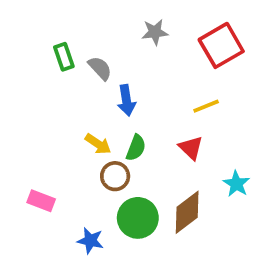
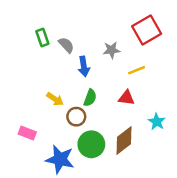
gray star: (155, 32) -> (111, 50), moved
yellow arrow: (98, 144) -> (55, 99), moved
red triangle: (191, 148) -> (127, 98), turned -36
blue star: (90, 241) -> (60, 159), size x1.6

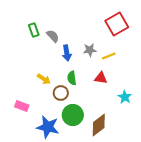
gray star: (111, 50) -> (90, 50), moved
green semicircle: (90, 98) -> (72, 78), turned 152
brown diamond: (124, 141) -> (99, 125), moved

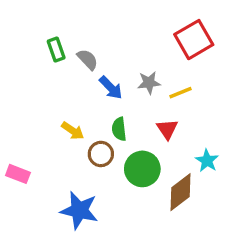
blue arrow: (67, 53) -> (111, 88), turned -35
red triangle: (101, 78) -> (167, 129), turned 48
pink rectangle: (22, 106) -> (18, 174), moved
green circle: (73, 115) -> (142, 169), moved
brown diamond: (99, 125) -> (180, 192), moved

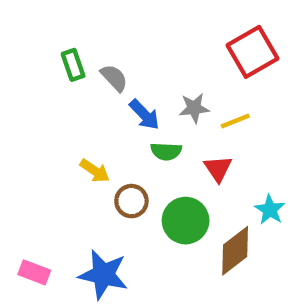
green semicircle: (119, 129) -> (166, 151), moved, turned -80
pink rectangle: (18, 174) -> (34, 272), moved

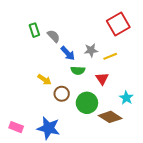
brown diamond: (235, 251) -> (110, 117), turned 70

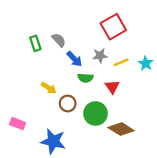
red square: (118, 24) -> (113, 27), moved
green rectangle: (34, 30) -> (35, 43), moved
cyan star: (126, 98) -> (146, 63), moved
pink rectangle: (16, 127) -> (18, 124), moved

